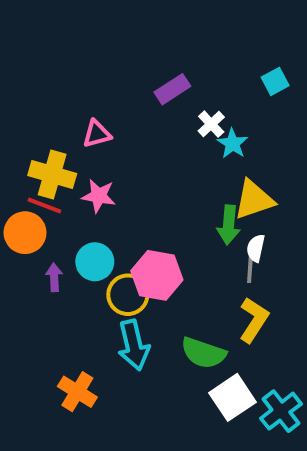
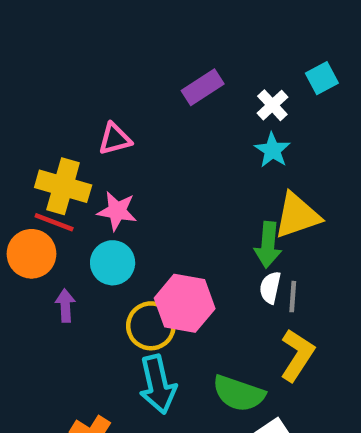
white cross: (211, 124) -> (272, 105), moved
white semicircle: (256, 248) -> (270, 288), moved
cyan circle: (95, 262) -> (113, 263), moved

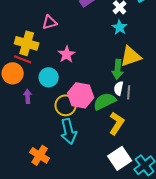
pink star: (117, 211) -> (67, 54), moved, turned 30
yellow L-shape: (297, 355) -> (117, 123), moved
green semicircle: (239, 393) -> (105, 101), moved, turned 135

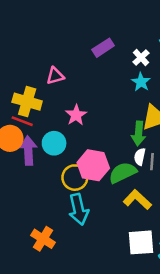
purple arrow: (28, 96) -> (28, 151), moved, size x1.6
yellow L-shape: (117, 123) -> (137, 200), turned -80
white square: (120, 158) -> (141, 242), turned 30

